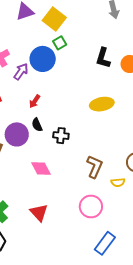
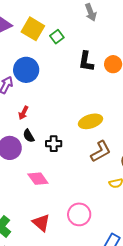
green square: (60, 43) -> (57, 37), moved
yellow ellipse: (102, 104) -> (90, 121), moved
brown L-shape: (95, 167) -> (101, 151), moved, turned 45
pink circle: (91, 207) -> (79, 214), moved

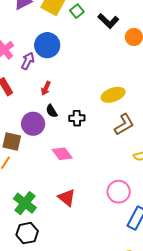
black L-shape: (86, 61) -> (108, 21), moved, turned -55
pink circle: (79, 214) -> (119, 192), moved

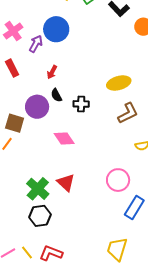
green cross: (25, 203) -> (38, 189), moved
black hexagon: (27, 233) -> (40, 216), moved

